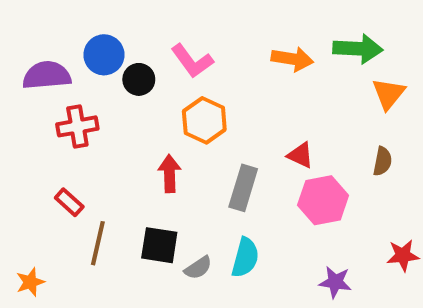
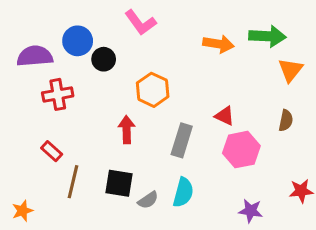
pink L-shape: (192, 61) -> (140, 22), moved

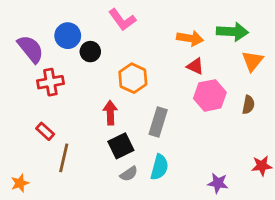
purple semicircle: (35, 56) -> (31, 49), turned 56
red triangle: (225, 116) -> (195, 66), moved
pink hexagon: (241, 150) -> (210, 95), moved
black square: (119, 183) -> (121, 146), moved, turned -35

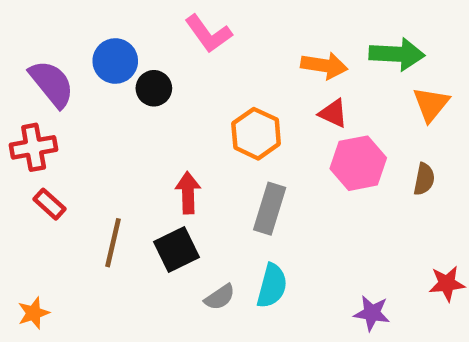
orange hexagon: (133, 78) -> (256, 134), moved
red cross: (50, 82) -> (34, 147), moved
red rectangle: (45, 131) -> (49, 204), moved
black square: (121, 146) -> (177, 249), moved
brown line: (64, 158) -> (113, 243), moved

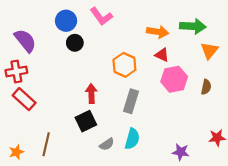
blue circle: (115, 61) -> (66, 21), moved
red rectangle: (49, 204) -> (24, 99), size x1.5
brown line: (113, 243) -> (46, 144), moved

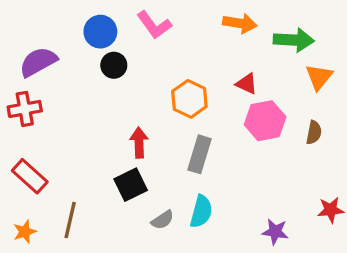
orange arrow: (158, 32) -> (240, 23), moved
purple semicircle: (25, 41) -> (38, 62), turned -80
red rectangle: (24, 99) -> (30, 176), moved

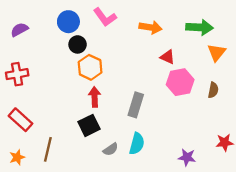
orange arrow: (240, 23) -> (150, 27), moved
purple semicircle: (38, 62) -> (19, 30), moved, size x0.7
orange hexagon: (189, 99) -> (90, 67), moved

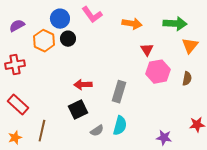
red triangle: (168, 57) -> (147, 50), turned 32
orange hexagon: (90, 67) -> (44, 41), moved
red arrow: (95, 97) -> (83, 85), turned -90

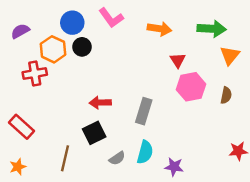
red cross: (15, 65) -> (35, 74), moved
brown line: (42, 131) -> (65, 158), moved
purple star: (164, 138) -> (174, 167), moved

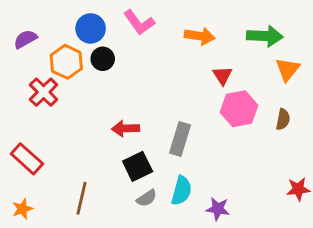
red cross: (35, 74) -> (44, 92), turned -35
black square: (94, 133) -> (138, 166), moved

